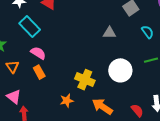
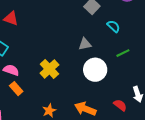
gray triangle: (109, 33) -> (85, 44), moved
yellow cross: (85, 80) -> (49, 69), moved, turned 36

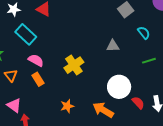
white circle: (95, 70) -> (119, 87), moved
red semicircle: (120, 105) -> (138, 103), moved

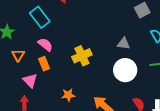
white circle: (119, 87) -> (125, 70), moved
pink triangle: (14, 105) -> (30, 81), moved

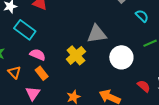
gray triangle: (124, 43) -> (97, 34), moved, size x1.5
pink triangle: (30, 81) -> (33, 93), turned 35

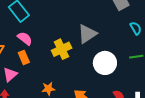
gray triangle: (97, 34) -> (87, 34), turned -40

